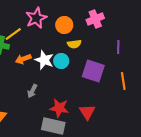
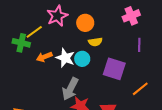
pink cross: (95, 19) -> (131, 16), moved
orange line: (123, 81) -> (140, 89), moved, turned 60
gray arrow: (32, 91) -> (70, 89), moved, size x1.6

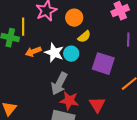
yellow line: (34, 32) -> (23, 27), turned -54
yellow semicircle: (95, 42) -> (84, 37), turned -32

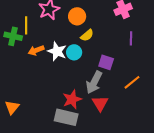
purple square: (103, 64) -> (106, 62), size x0.7
gray arrow: (59, 84) -> (94, 82), moved
red star: (69, 101) -> (72, 99), turned -30

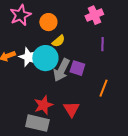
cyan circle: (74, 52) -> (45, 58), size x1.6
gray arrow: (94, 82) -> (61, 70), moved
orange line: (132, 82) -> (103, 88), turned -30

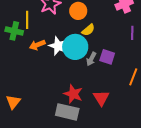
gray arrow: (61, 70) -> (91, 59), size x0.6
red star: (43, 105) -> (73, 94), turned -30

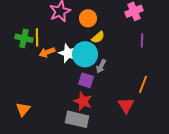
yellow line: (27, 20) -> (37, 37), moved
purple square: (107, 57) -> (86, 80), moved
red triangle: (101, 98) -> (126, 105), moved

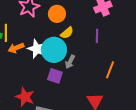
purple line: (142, 40) -> (97, 36), moved
orange line: (143, 84) -> (110, 70), moved
red star: (83, 101) -> (25, 97), moved

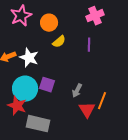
cyan circle: (54, 50) -> (25, 89), moved
gray arrow: (70, 62) -> (77, 91), moved
orange line: (110, 70) -> (102, 101), moved

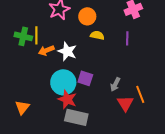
yellow semicircle: (59, 42) -> (97, 35), turned -128
orange line: (102, 101) -> (140, 94), turned -42
red star: (17, 106) -> (67, 99), moved

